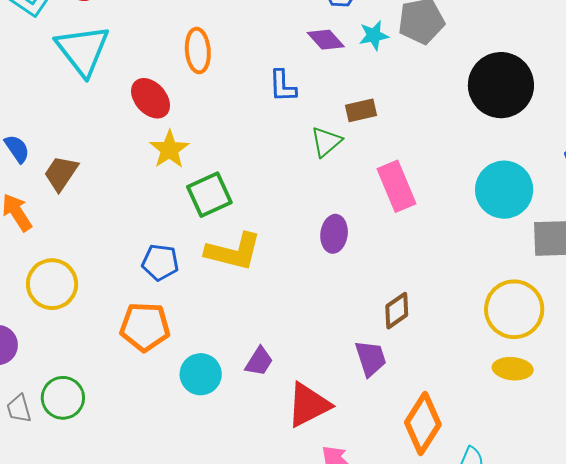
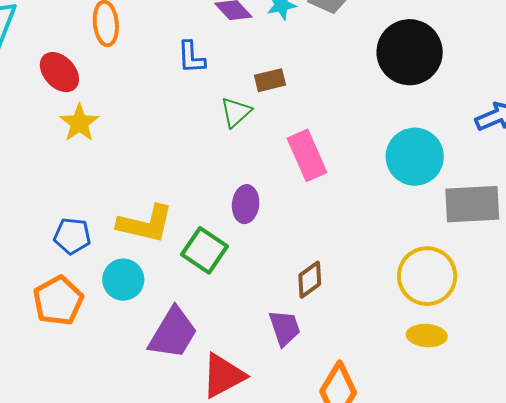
green square: (209, 195) -> (205, 250), moved, turned -30
orange pentagon: (145, 327) -> (58, 301), turned -30
purple trapezoid: (259, 361) -> (173, 333), size x1.8
cyan circle: (201, 374) -> (123, 280), moved

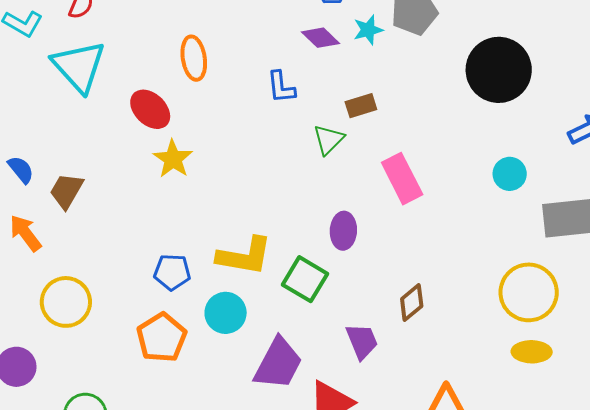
cyan circle: (415, 157) -> (510, 174), size x0.6
purple trapezoid: (285, 328) -> (362, 341), moved

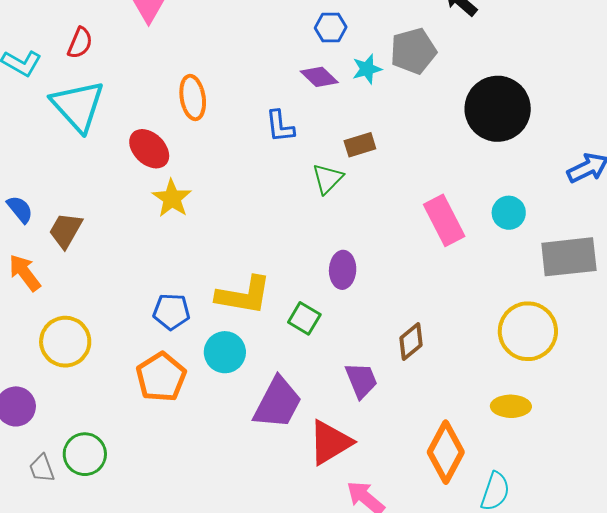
pink rectangle: (402, 179) -> (444, 220), moved
green square: (305, 279) -> (304, 318), size x0.7
yellow ellipse: (532, 352) -> (511, 406), moved

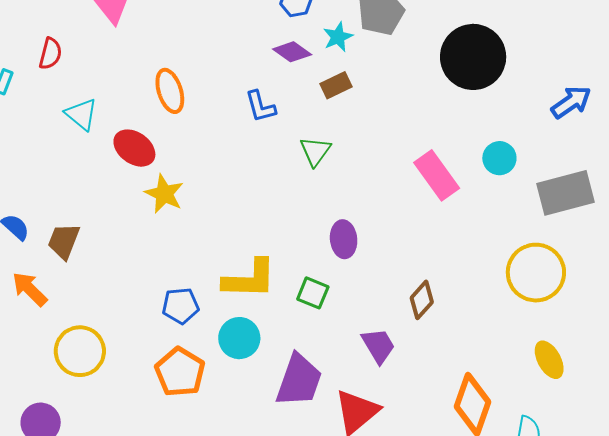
cyan triangle: (78, 106) -> (81, 114), moved, size x0.6
brown rectangle: (360, 145) -> (336, 85), moved
yellow ellipse: (511, 406) -> (549, 360), moved, turned 69

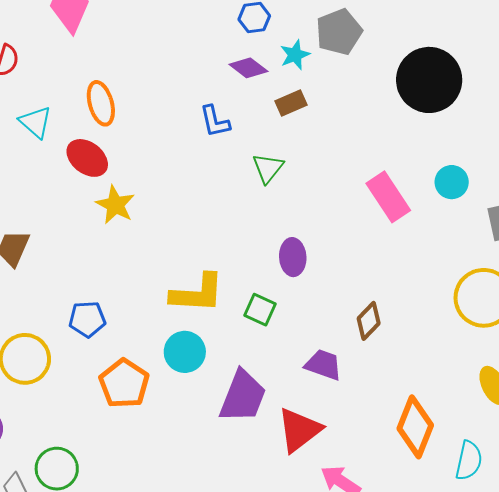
orange ellipse: (170, 91) -> (101, 103), moved
blue pentagon: (180, 306) -> (87, 319), moved
purple trapezoid: (378, 346) -> (323, 365), turned -42

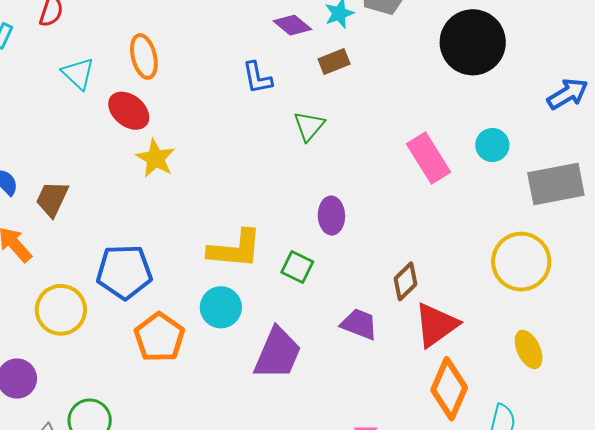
blue pentagon: (87, 319) -> (124, 272), size x1.5
red triangle: (299, 430) -> (436, 325), moved

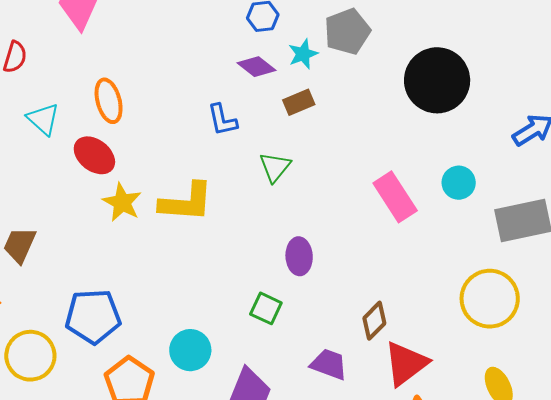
yellow L-shape: (235, 249) -> (186, 202), moved

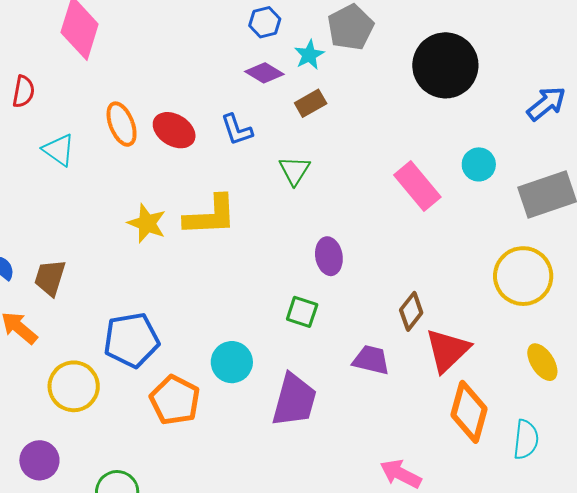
red ellipse: (94, 155) -> (174, 130), moved

